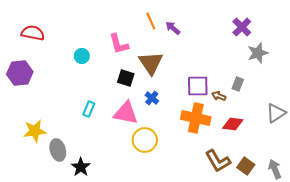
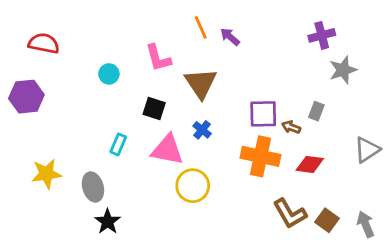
purple cross: (242, 27) -> (322, 35), turned 30
black square: (126, 78) -> (154, 109), moved
gray ellipse: (58, 150) -> (93, 187), moved

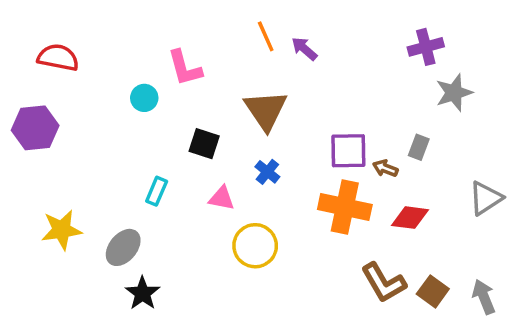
pink L-shape: (158, 58) -> (185, 68), moved
pink triangle: (167, 150) -> (222, 198), size x0.6
gray ellipse: (93, 187) -> (123, 247), turned 56

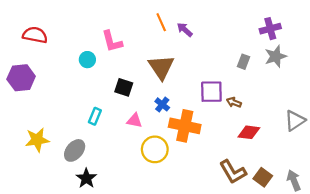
purple cross: (426, 47) -> (270, 29), moved
gray rectangle: (419, 147) -> (244, 62), moved
orange cross: (345, 207) -> (185, 126), moved

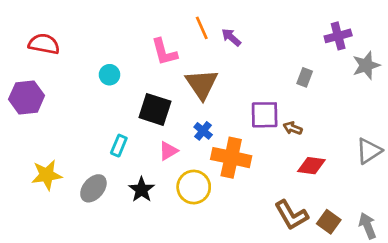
pink L-shape: (112, 41) -> (164, 52), moved
gray star: (276, 56) -> (366, 65), moved
black square: (124, 87) -> (155, 109), size x1.4
pink triangle: (134, 121) -> (168, 151), turned -42
black star: (86, 178) -> (142, 190), moved

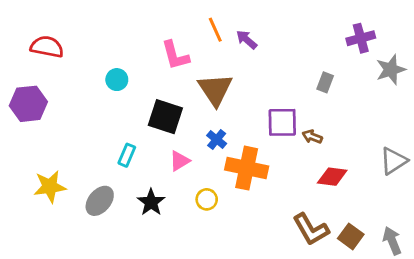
yellow circle: (194, 187) -> (207, 199), size x0.6

